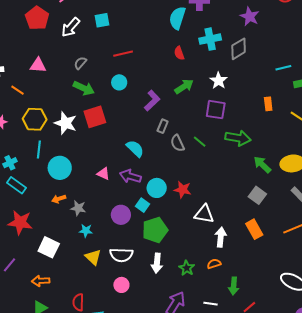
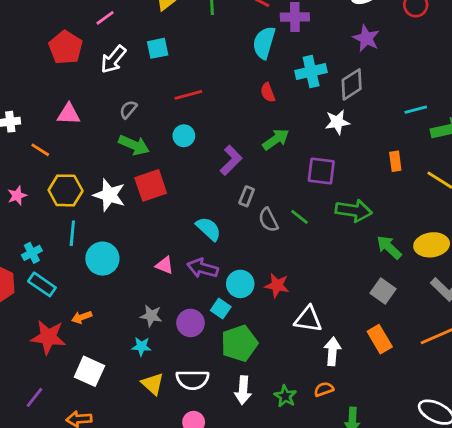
white star: (218, 81) -> (337, 122), moved, turned 30
orange arrow: (59, 199) -> (82, 317), moved
gray star: (78, 208) -> (151, 316), moved

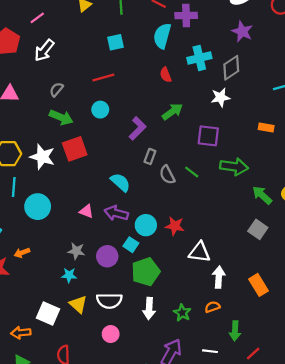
cyan square: (158, 48) -> (115, 42), moved
orange rectangle: (395, 161) -> (266, 128), turned -72
orange rectangle: (380, 339) -> (258, 285), moved
white square: (89, 371) -> (48, 313), moved

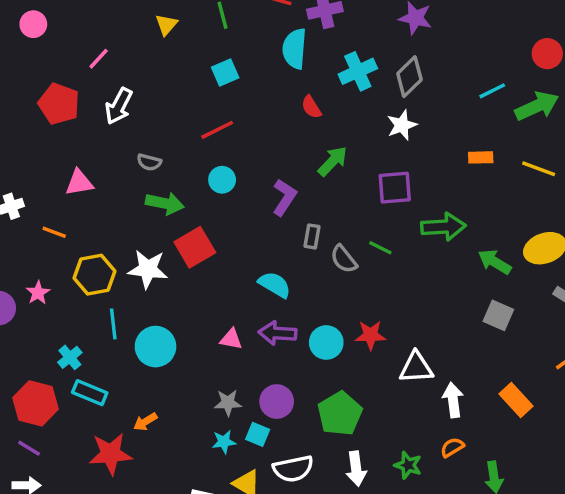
gray semicircle: (56, 90) -> (149, 162), turned -104
cyan square: (131, 245) -> (258, 434), moved

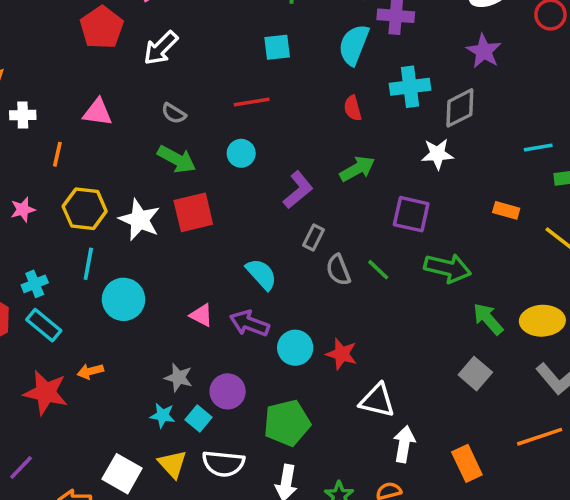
orange line: (54, 232) -> (57, 154), turned 65

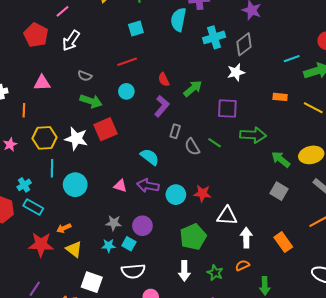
red semicircle: (353, 108) -> (164, 80), moved
green pentagon: (287, 423) -> (193, 237), moved
yellow triangle: (172, 464) -> (74, 249), moved
white semicircle: (223, 464) -> (133, 271), moved

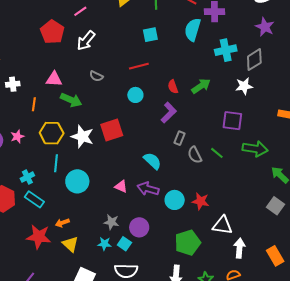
green arrow: (193, 89) -> (201, 86), moved
green arrow: (91, 101) -> (71, 100), moved

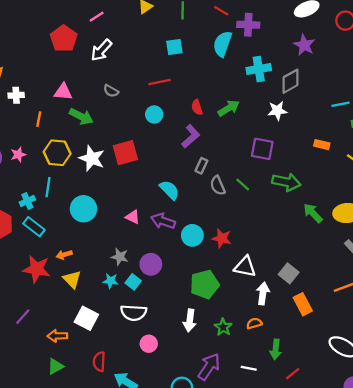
cyan line: (56, 163) -> (48, 187), moved
gray square: (275, 206) -> (289, 273), moved

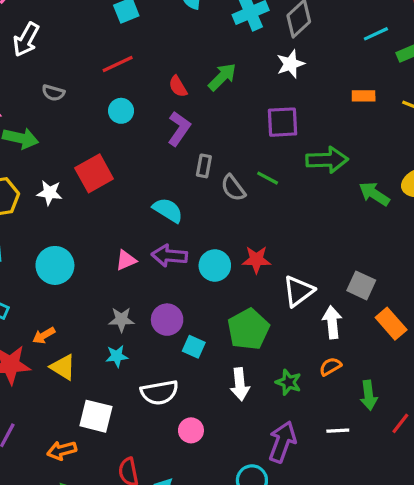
white star: (92, 158) -> (50, 193), size x0.7
pink triangle: (133, 217) -> (126, 260), turned -35
white triangle: (245, 267) -> (298, 291), turned -35
cyan square: (133, 282) -> (194, 347), moved

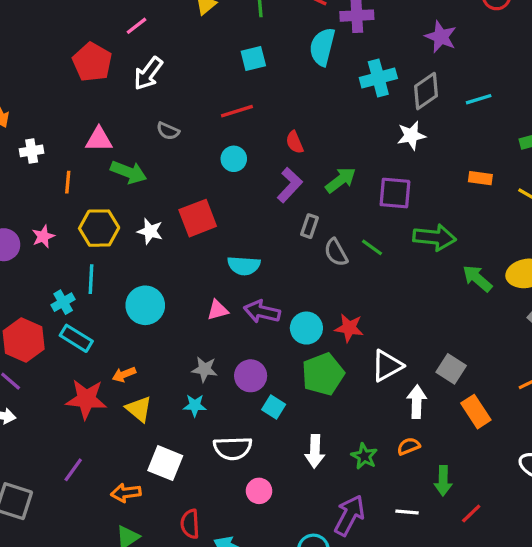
cyan line: (376, 34) -> (479, 99), moved
green arrow: (222, 77) -> (341, 180), moved
cyan semicircle: (168, 210) -> (244, 266), moved, turned 144
green pentagon: (248, 329) -> (323, 374), moved

